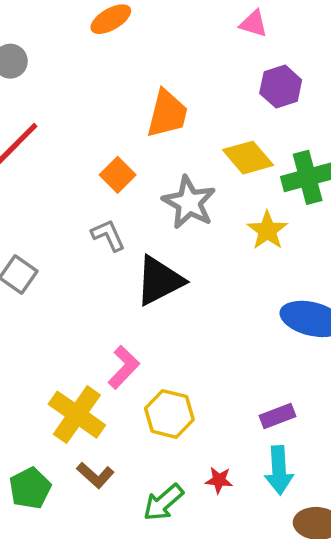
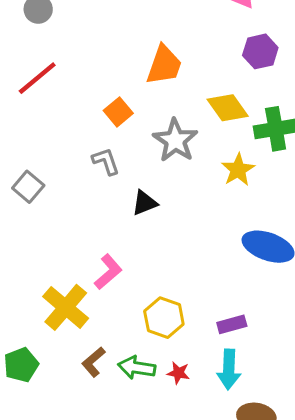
black triangle: (159, 281) -> (144, 203), size x0.6
yellow hexagon: (169, 414) -> (164, 318), moved
brown L-shape: (95, 475) -> (93, 362), moved, turned 92
green arrow: (163, 502) -> (137, 368), moved, turned 45

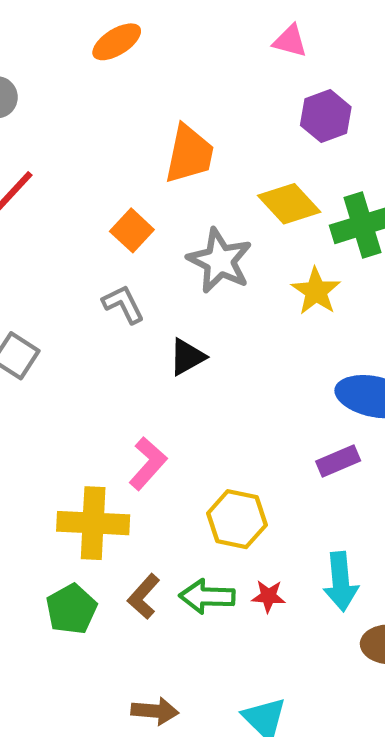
yellow cross: (66, 307) -> (93, 523), turned -30
purple rectangle: (232, 324) -> (338, 461), moved
green pentagon: (21, 365) -> (71, 609), moved

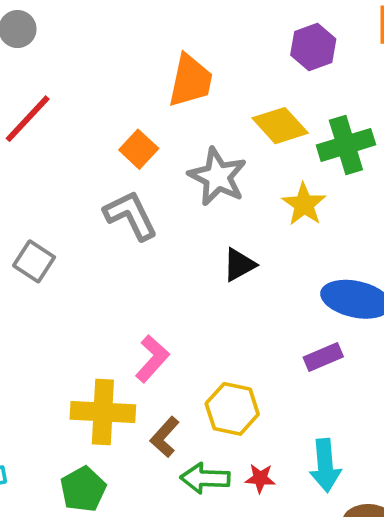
gray L-shape: (123, 304) -> (131, 215), size x1.4
black triangle: (187, 357) -> (239, 265), moved
brown L-shape: (144, 597) -> (165, 437), moved

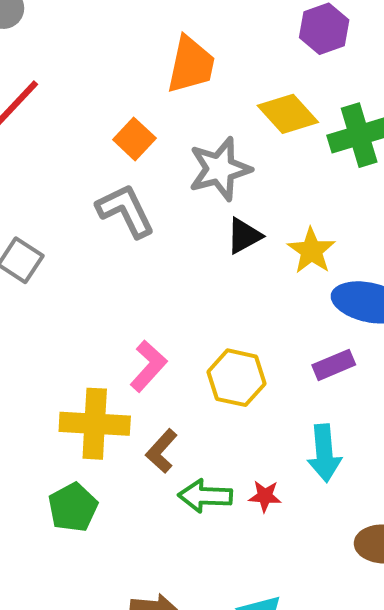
gray star: (218, 177) -> (220, 169), turned 30
yellow star: (304, 204) -> (311, 251), moved
black triangle: (239, 265) -> (244, 236), moved
yellow hexagon: (232, 409) -> (237, 378), moved
cyan arrow: (325, 465) -> (324, 453), moved

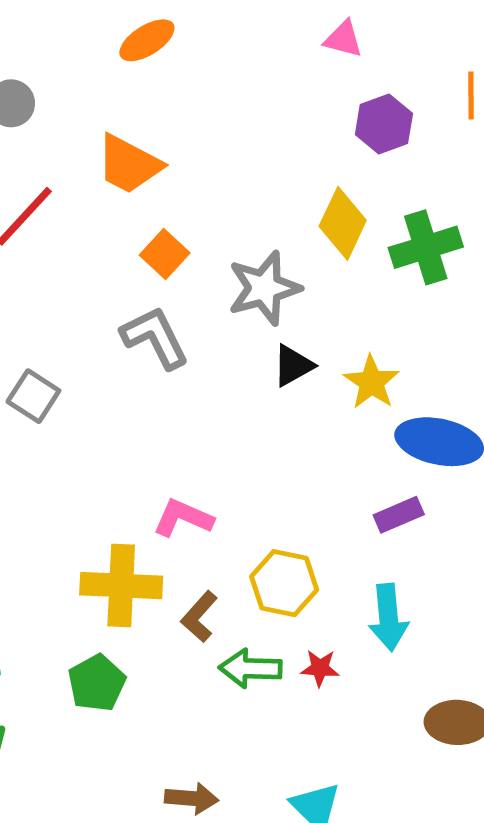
orange trapezoid: (191, 65) -> (129, 164), moved, turned 106
yellow diamond: (288, 114) -> (343, 223), turned 68
pink L-shape: (148, 366) -> (183, 518), turned -108
yellow hexagon: (237, 378) -> (284, 583), moved

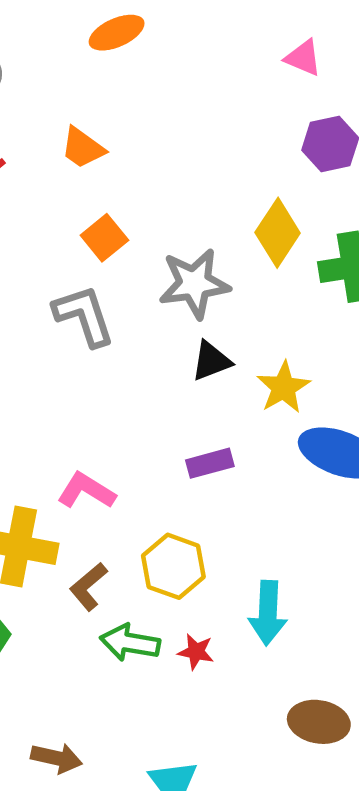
orange trapezoid: (129, 164) -> (83, 148), size x0.7
purple rectangle: (399, 515) -> (210, 463), moved

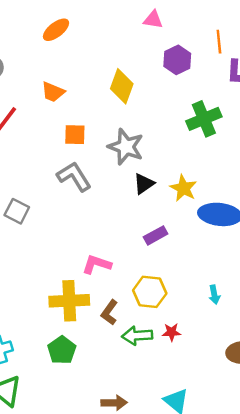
yellow diamond: (278, 233) -> (122, 86), moved
orange square: (104, 238) -> (75, 135), turned -35
gray star: (194, 284) -> (126, 147), turned -30
cyan arrow: (268, 613) -> (214, 295), moved, size x0.6

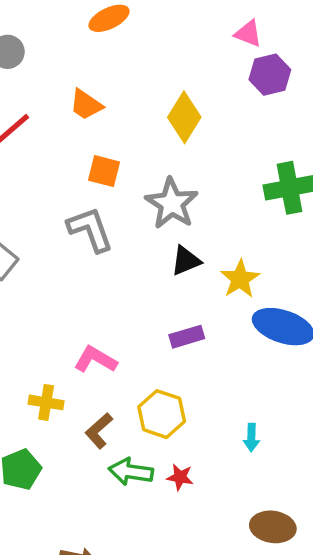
purple hexagon: (177, 60) -> (270, 75), moved
yellow cross: (69, 301) -> (46, 402), size x0.6

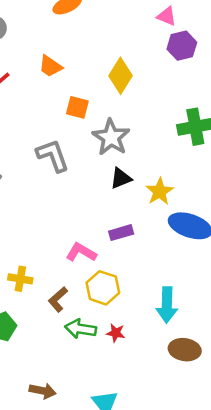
orange square: (104, 171) -> (77, 107), moved
pink L-shape: (95, 360) -> (81, 252), moved
cyan arrow: (251, 438) -> (167, 305), size x1.8
brown ellipse: (273, 527) -> (185, 350), moved

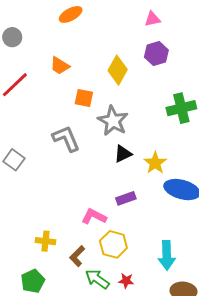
pink triangle: (167, 16) -> (152, 19), turned -30
purple hexagon: (182, 46) -> (156, 54), moved
green arrow: (81, 329) -> (97, 279), turned 30

